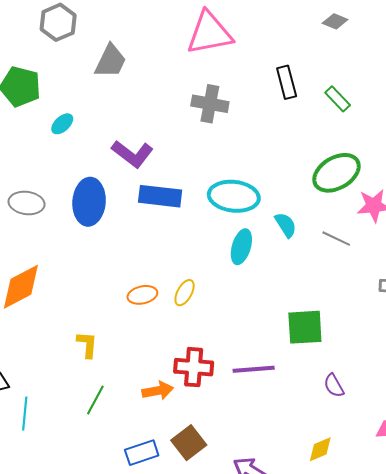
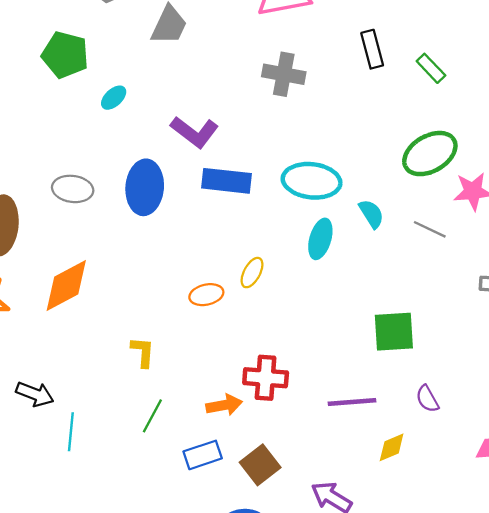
yellow ellipse: (185, 293) -> (252, 273), moved
purple line: (254, 369) -> (352, 402), moved
yellow diamond: (320, 449) -> (392, 447), moved
blue rectangle: (142, 453) -> (203, 455), moved

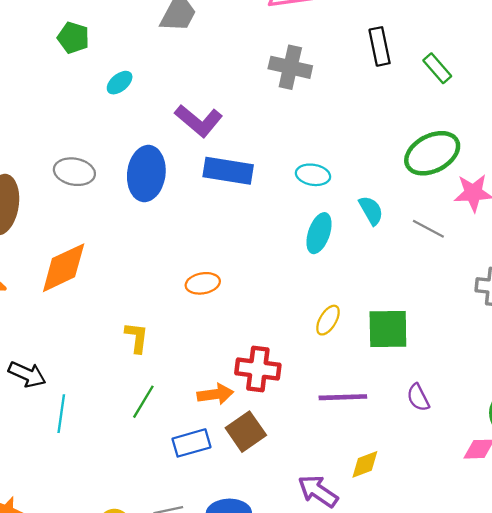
green pentagon: (65, 55) -> (73, 38), size x0.7
cyan ellipse: (312, 181) -> (313, 175), size x0.6
yellow ellipse: (252, 273) -> (328, 320), moved
yellow diamond: (392, 447) -> (365, 464), moved
brown square: (260, 465) -> (246, 432), moved

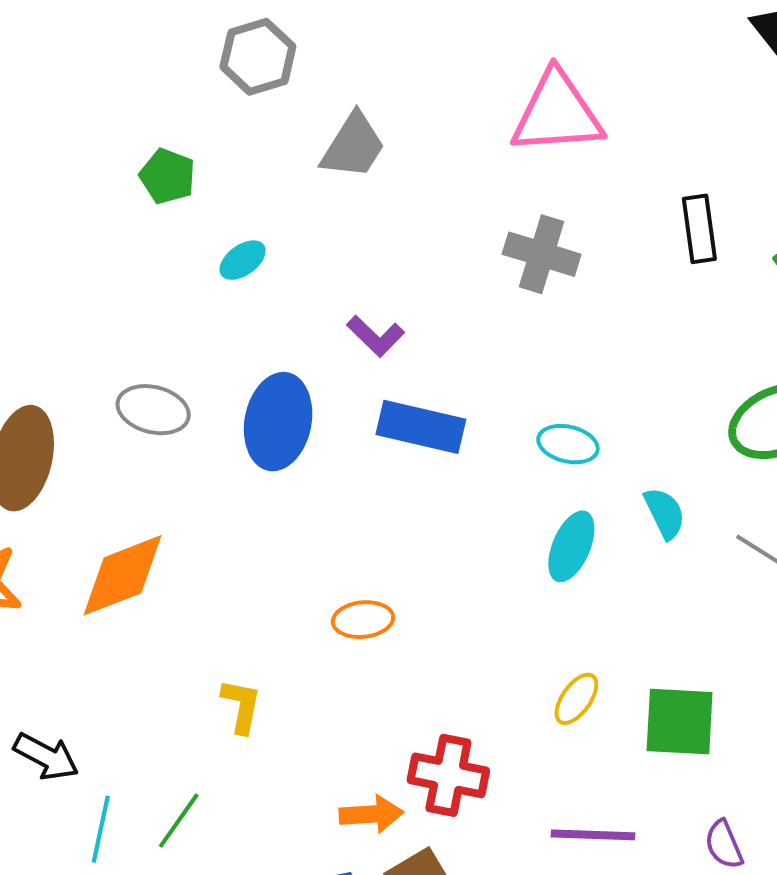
purple L-shape: (199, 121) -> (376, 336), size x0.7
green line: (143, 402) -> (179, 820), moved

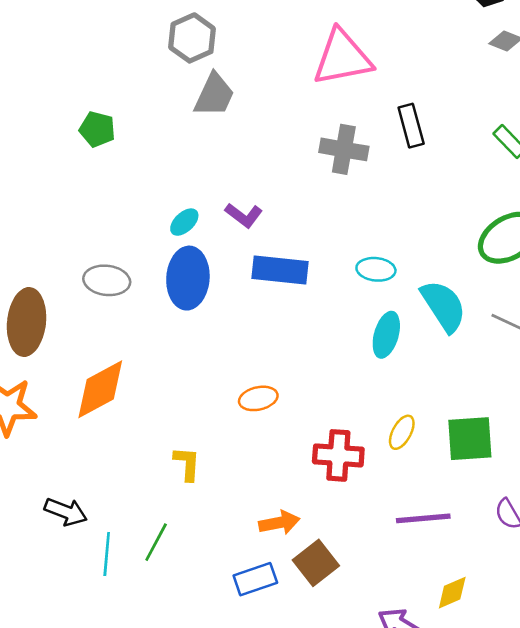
gray hexagon: (258, 57) -> (192, 38), moved
black rectangle: (699, 229) -> (411, 126), moved
cyan ellipse: (243, 260) -> (184, 222), moved
cyan semicircle: (665, 513) -> (444, 306), size x1.6
red cross: (448, 775) -> (338, 455), moved

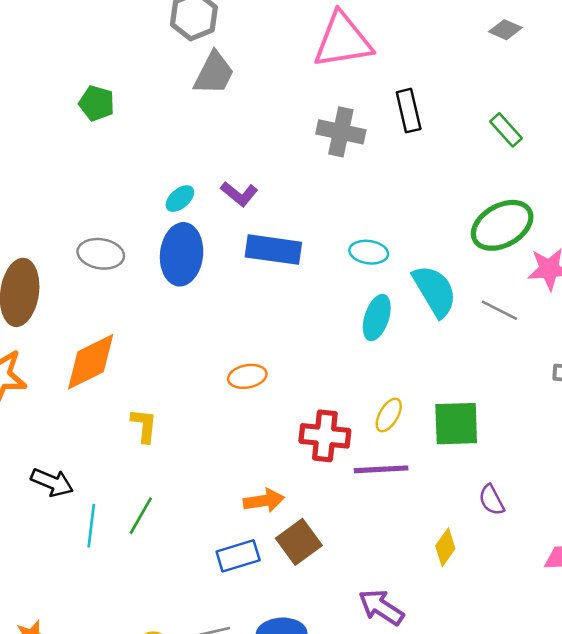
yellow L-shape: (187, 464) -> (144, 426), moved
purple line: (423, 518) -> (381, 469), moved
yellow diamond: (452, 593) -> (445, 547), moved, turned -33

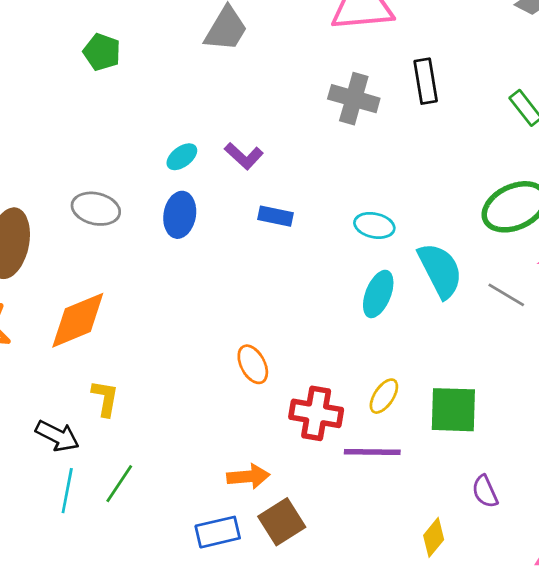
blue rectangle: (273, 250) -> (275, 216), size x0.6
blue ellipse: (182, 254) -> (180, 215), size x0.7
orange ellipse: (247, 376) -> (253, 364), moved, turned 69
yellow L-shape: (144, 426) -> (105, 398), moved
black arrow: (52, 482) -> (57, 436), moved

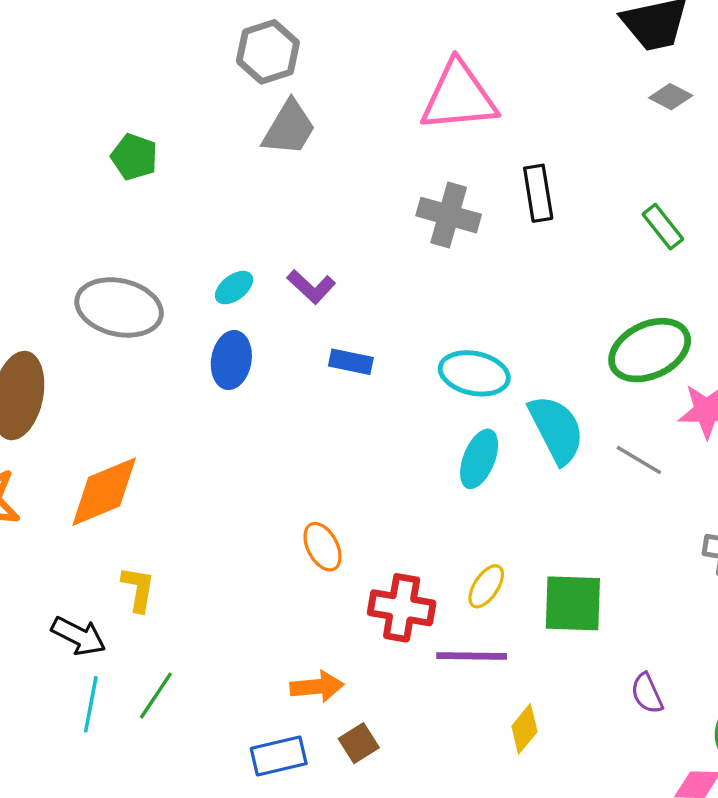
gray ellipse: (96, 209) -> (119, 307), moved, size x1.4
cyan ellipse: (374, 225) -> (474, 373), size x1.4
purple semicircle: (485, 491) -> (647, 693), moved
brown square: (282, 522) -> (359, 743), size x0.7
yellow diamond: (434, 537) -> (524, 729), moved

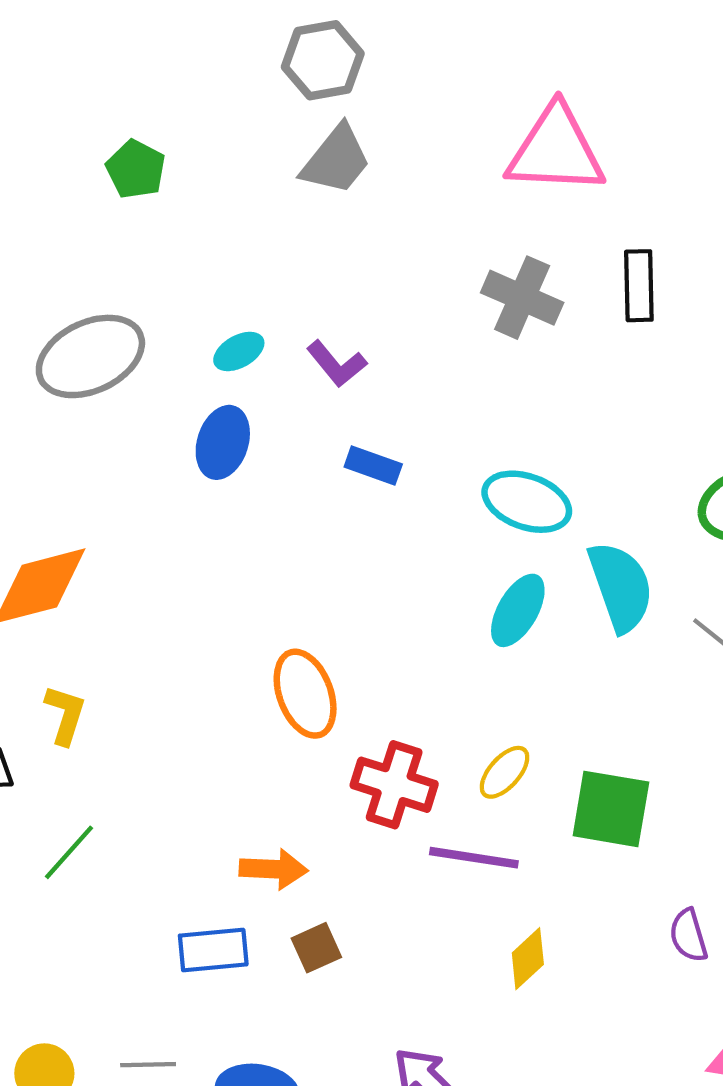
gray ellipse: (119, 307) -> (90, 356), turned -46
orange ellipse: (323, 547) -> (305, 694), size x1.4

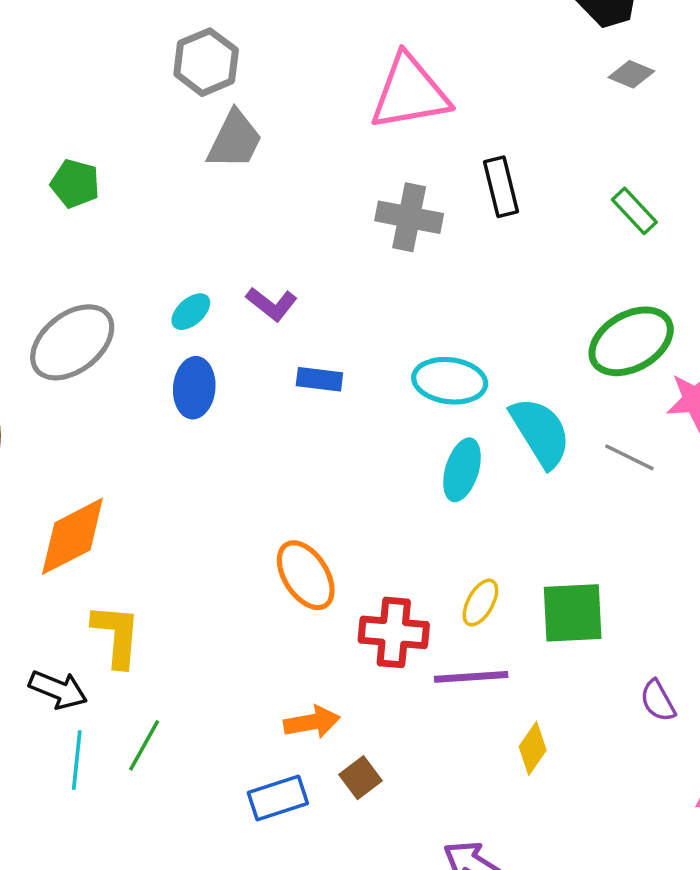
yellow L-shape: (65, 715) -> (116, 635), size x1.4

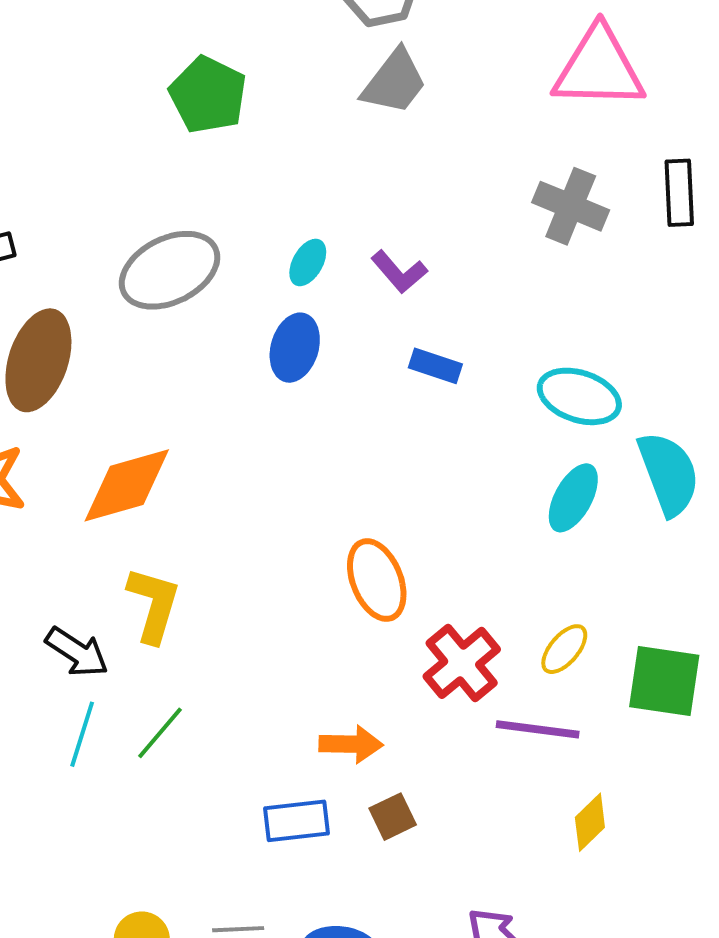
green pentagon: (75, 183) -> (208, 95), size x1.4
cyan ellipse: (191, 312) -> (308, 262), turned -30
red cross: (394, 632) -> (462, 663), turned 34

